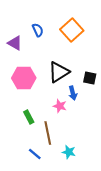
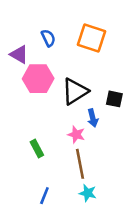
orange square: (72, 30) -> (92, 38), turned -30
pink hexagon: (24, 78) -> (38, 79), moved
brown line: (48, 133) -> (80, 164), moved
blue line: (35, 154) -> (44, 196), turned 72

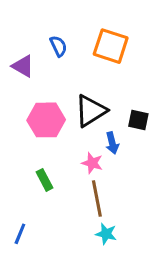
pink hexagon: (38, 79) -> (46, 120), moved
blue line: (44, 196) -> (20, 234), moved

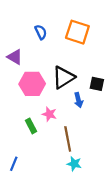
purple triangle: (23, 66) -> (15, 57), moved
pink star: (92, 163) -> (49, 114), moved

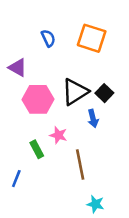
black square: (97, 84) -> (104, 93), moved, turned 32
blue line: (14, 164) -> (16, 179), moved
cyan star: (74, 164) -> (95, 204), moved

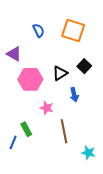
black triangle: (75, 92) -> (60, 73), size x0.7
black square: (104, 93) -> (84, 66), moved
green rectangle: (37, 149) -> (26, 129), moved
cyan star: (95, 204) -> (88, 153), moved

